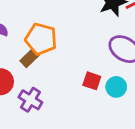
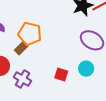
red square: (92, 81) -> (61, 75), moved

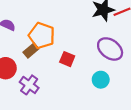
red square: (61, 75) -> (67, 59), moved

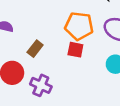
orange pentagon: (42, 35) -> (79, 26), moved

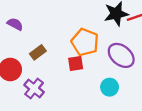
red square: (75, 50) -> (76, 64), turned -35

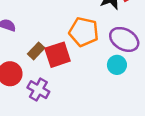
red square: (76, 64) -> (58, 55), moved, size x1.5
cyan circle: (110, 87) -> (117, 65), moved

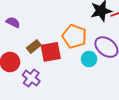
cyan circle: (117, 65) -> (89, 59), moved

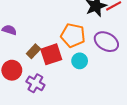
cyan circle: (89, 59) -> (80, 61), moved

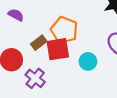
orange pentagon: (73, 35) -> (64, 30), moved

